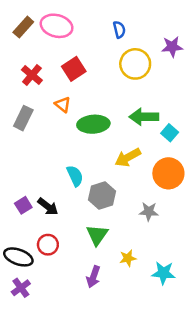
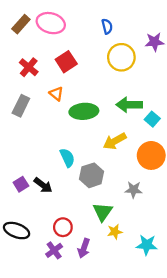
green triangle: (97, 235) -> (103, 212), moved
red circle: (48, 245) -> (63, 227), moved
purple cross: (21, 288) -> (54, 250), moved

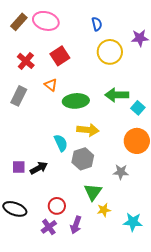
yellow arrow: (115, 141) -> (88, 130), moved, turned -145
purple square: (21, 184) -> (19, 167), turned 32
black arrow: (43, 185) -> (39, 168), turned -66

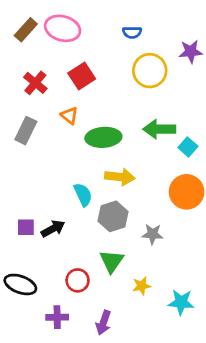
blue semicircle: (97, 24) -> (132, 32), turned 104
gray star: (121, 172) -> (152, 234), moved
green triangle: (93, 192) -> (112, 261), moved
purple arrow: (76, 225) -> (103, 323), moved
purple cross: (49, 227) -> (57, 317), moved, turned 35

